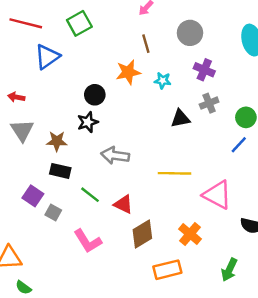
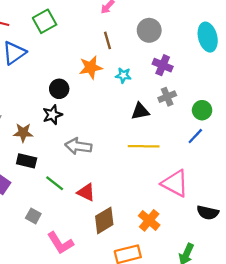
yellow line: (175, 173) -> (144, 146), moved
gray square: (53, 213) -> (33, 216), moved
pink L-shape: (88, 241) -> (60, 243), moved

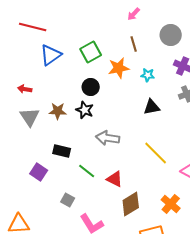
green square: (45, 21) -> (91, 52), moved
black triangle: (140, 111) -> (152, 107), moved
black star: (52, 115) -> (85, 110), turned -30
brown star: (23, 133) -> (58, 111), moved
yellow line: (144, 146) -> (156, 153), moved, turned 44

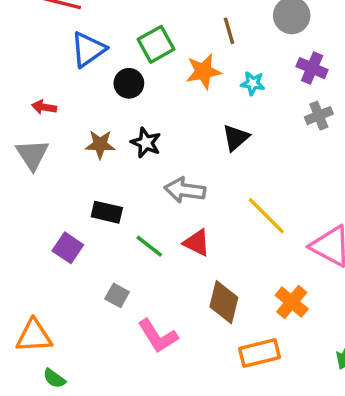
black circle: (91, 87) -> (129, 83), moved
black triangle: (152, 107) -> (236, 138), moved, turned -30
gray triangle: (30, 117) -> (32, 155), moved
red triangle: (115, 179) -> (197, 243), moved
brown diamond: (131, 204) -> (224, 302), turned -45

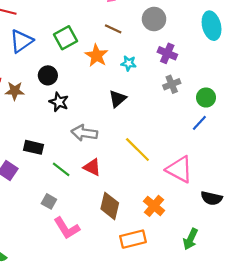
brown line: (229, 31) -> (113, 29), turned -49
orange star: (203, 71) -> (97, 55), turned -30
black circle: (129, 83) -> (48, 75), moved
brown star: (100, 144) -> (15, 91), moved
gray square: (117, 295) -> (49, 201), moved

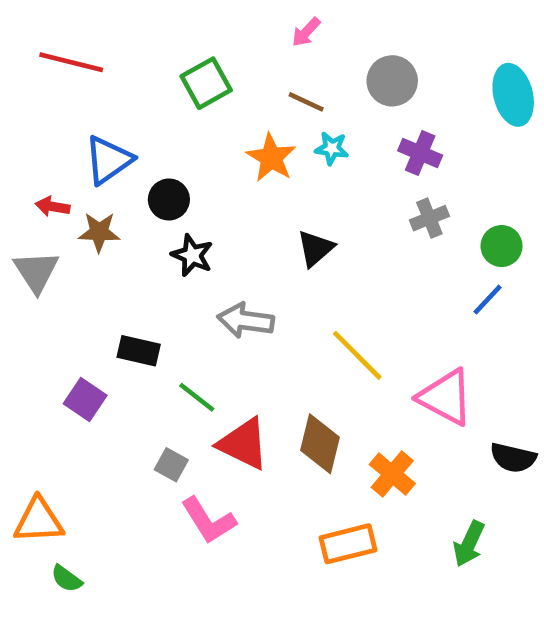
green square: (66, 38) -> (206, 83), moved
blue triangle: (21, 41) -> (108, 160), moved
cyan star: (129, 63) -> (332, 148), moved
red triangle: (92, 167) -> (243, 444), moved, size x1.4
brown diamond: (110, 206) -> (320, 444), moved

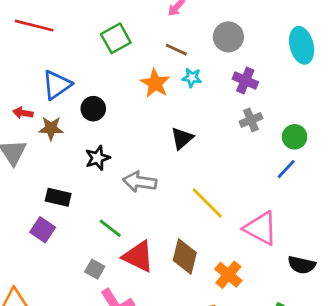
black star: (192, 255) -> (97, 158), moved, turned 30
black rectangle: (139, 351) -> (58, 197), moved

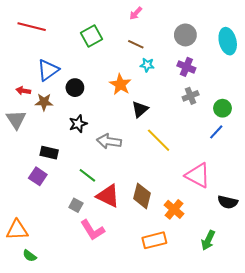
gray circle: (228, 37) -> (185, 35), moved
orange star: (155, 83) -> (120, 84), moved
yellow line: (207, 203) -> (159, 140), moved

